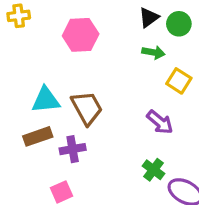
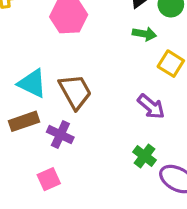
cyan triangle: (46, 100) -> (32, 83), turned 32
purple cross: (73, 149) -> (60, 135), turned 35

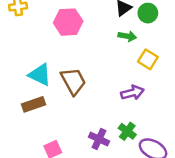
purple arrow: (151, 106) -> (132, 93), turned -55
purple cross: (60, 135) -> (99, 139), moved

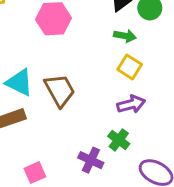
yellow square: (148, 59) -> (130, 67), moved
green cross: (127, 131) -> (119, 140), moved

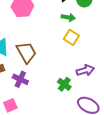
purple arrow: (131, 104) -> (85, 70), moved
purple cross: (91, 160) -> (20, 79), moved

